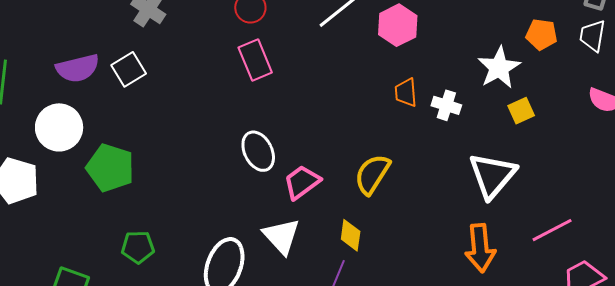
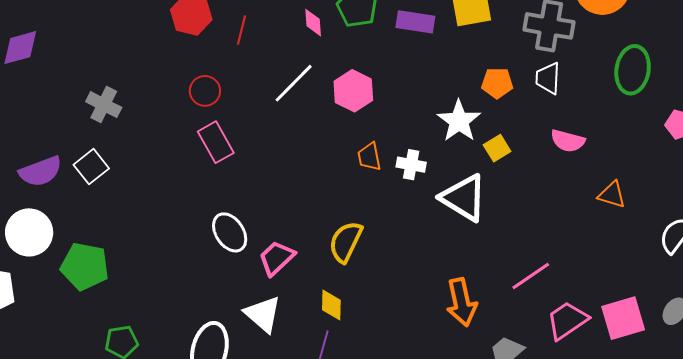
yellow square: (521, 111) -> (497, 148), moved
white triangle: (492, 175) -> (464, 198), moved, turned -32

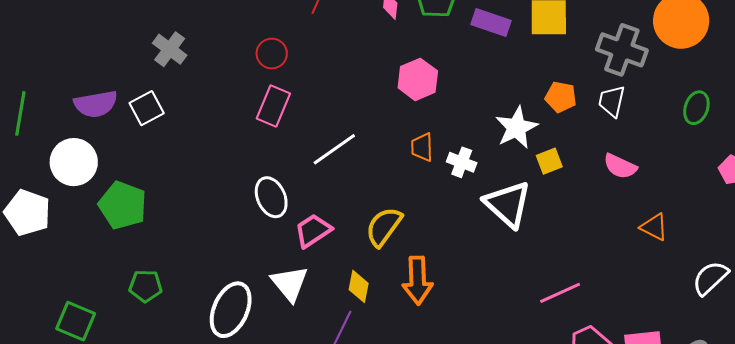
green ellipse: (633, 70) -> (696, 108), size x0.7
white line: (294, 83) -> (334, 149), moved
pink rectangle: (216, 142) -> (273, 106), turned 42
orange arrow: (462, 302) -> (418, 280), moved

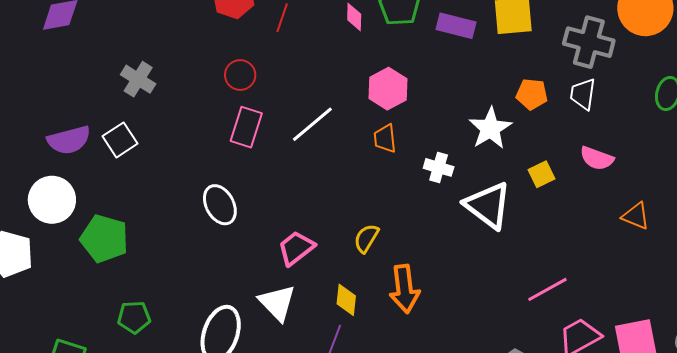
orange trapezoid: (422, 147) -> (385, 139), moved
white line: (334, 149) -> (312, 124), moved
yellow square: (549, 161) -> (541, 174), moved
white ellipse: (271, 197) -> (220, 205), moved
yellow semicircle: (384, 227) -> (366, 238), size x0.7

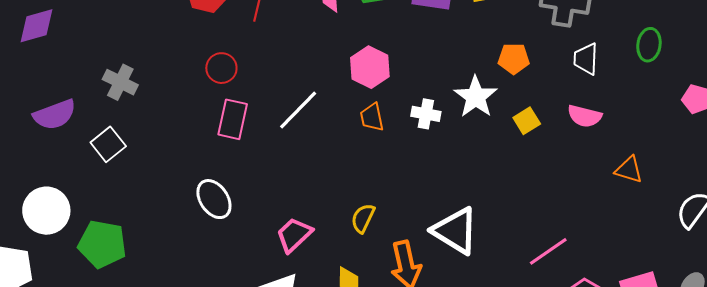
white trapezoid: (583, 94) -> (586, 59), moved
purple semicircle: (69, 140) -> (55, 115), moved
white cross: (439, 167) -> (426, 114), moved
yellow square: (541, 174) -> (527, 121), moved
white triangle: (488, 205) -> (455, 231), moved

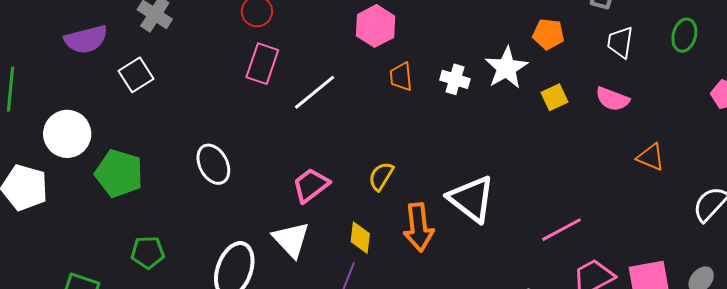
pink hexagon: (370, 67) -> (376, 26), moved
white line: (298, 110) -> (315, 92), moved
white ellipse: (214, 199) -> (213, 164), moved

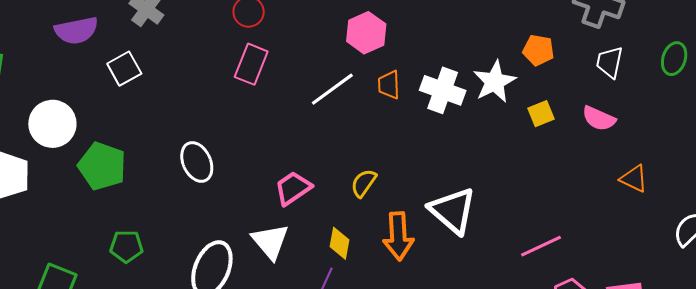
white cross: (455, 79) -> (443, 90), size x1.5
white line: (315, 92) -> (332, 89), moved

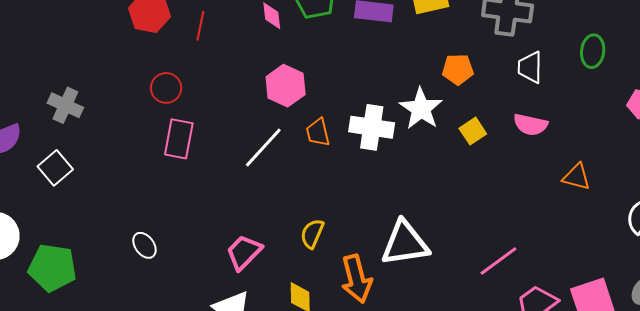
white ellipse: (197, 162) -> (144, 245), size x0.7
white triangle: (453, 211) -> (405, 243), turned -38

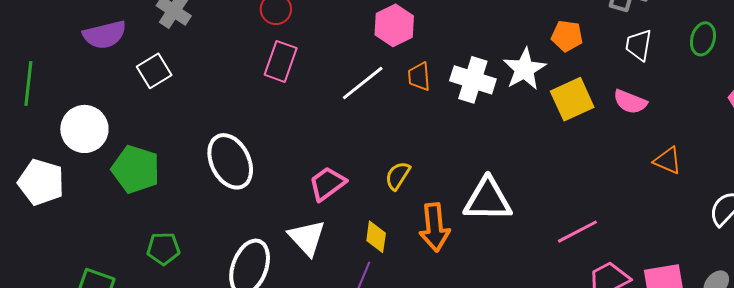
yellow square: (473, 131) -> (572, 99), size x1.6
white ellipse: (144, 245) -> (230, 161), size x2.0

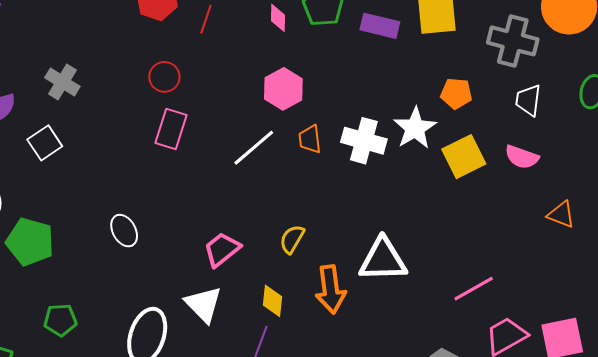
white ellipse: (230, 161) -> (124, 231), size x0.6

